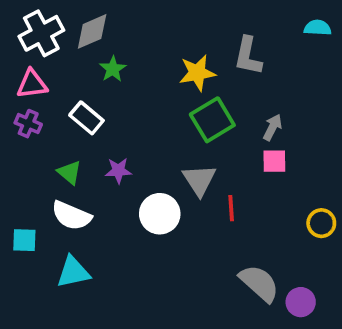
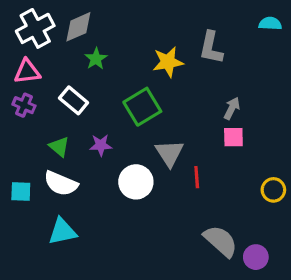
green square: (212, 120) -> (142, 107), moved
cyan square: (24, 240) -> (21, 191), moved

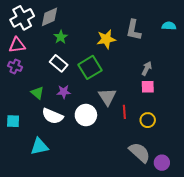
cyan semicircle: (270, 24) -> (169, 26), moved
white rectangle: (74, 100) -> (59, 63), moved
white semicircle: (61, 183) -> (53, 116), moved
yellow circle: (273, 190) -> (148, 120), moved

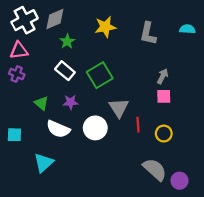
yellow star: (106, 39) -> (105, 27), moved
cyan triangle: (39, 146) -> (44, 163), turned -30

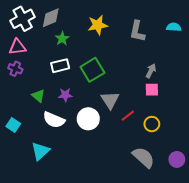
white rectangle: (65, 71) -> (60, 66), turned -54
red line: (138, 125) -> (128, 116), turned 56
cyan square: (14, 135) -> (13, 125), turned 32
purple circle: (179, 181) -> (177, 159), moved

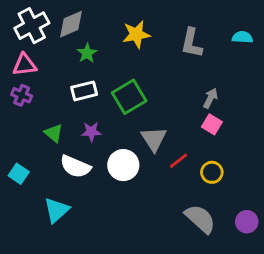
pink square: (152, 90) -> (212, 124), turned 32

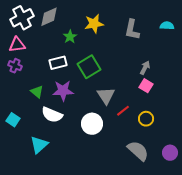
green star: (87, 53) -> (70, 37), moved
purple star: (91, 132) -> (63, 91), size x1.5
white circle: (123, 165) -> (92, 124), moved

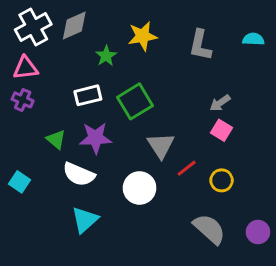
gray arrow: (145, 68) -> (220, 103), turned -152
cyan triangle: (39, 145) -> (85, 220), moved

